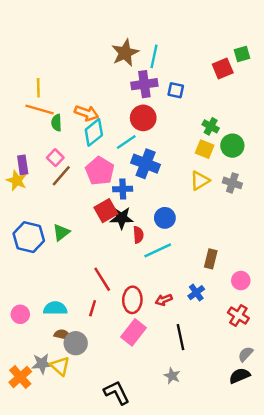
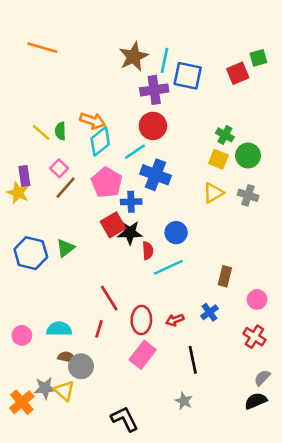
yellow line: (38, 88) -> (41, 132), moved, turned -48
blue square: (176, 90) -> (188, 76), moved, size x1.6
orange line: (40, 109) -> (42, 48), moved

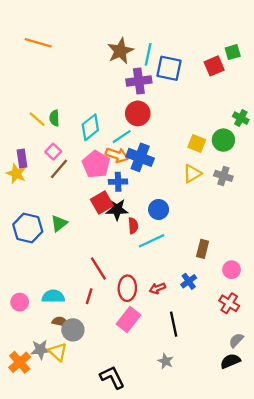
orange arrow: (93, 121) -> (117, 155), moved
green cross: (225, 135) -> (241, 118), moved

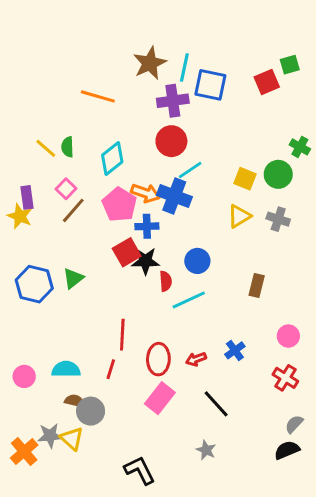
orange line: (38, 43) -> (98, 96), moved
cyan line: (122, 137) -> (190, 170), moved
brown rectangle: (203, 249) -> (257, 285), moved
red line: (98, 269) -> (122, 335), turned 35
black line: (174, 324) -> (216, 404), turned -30

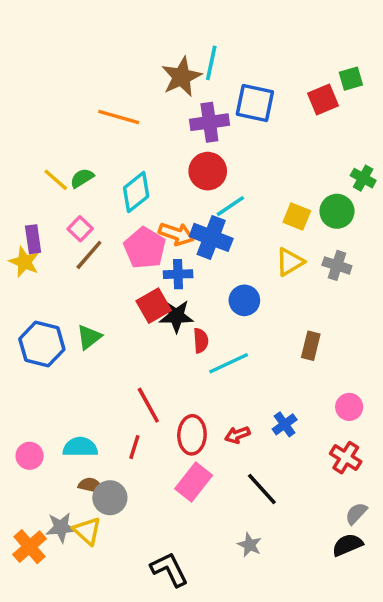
cyan line: (184, 68) -> (211, 63), moved
green semicircle: (67, 147) -> (82, 178), turned 60
blue circle: (197, 261) -> (244, 300), moved
red line: (122, 335) -> (148, 405), turned -32

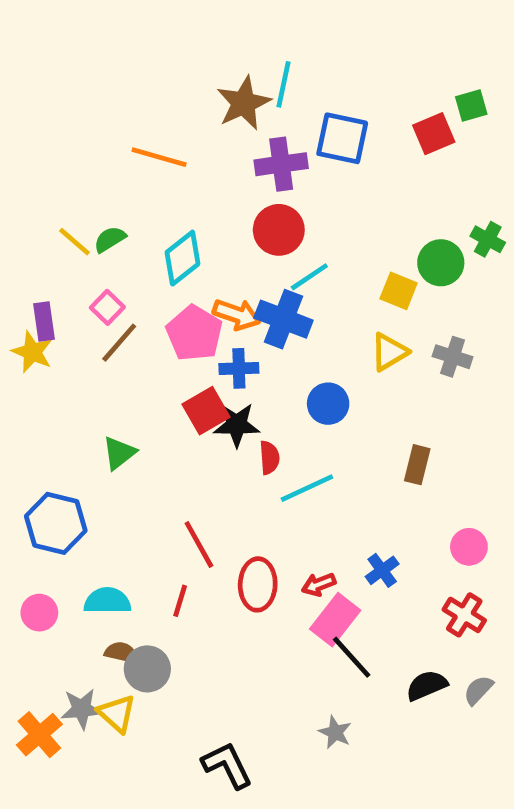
green circle: (337, 211) -> (441, 263), moved
blue hexagon: (42, 344) -> (56, 523), moved
pink rectangle: (194, 482) -> (335, 620), moved
black semicircle: (347, 545) -> (427, 685), moved

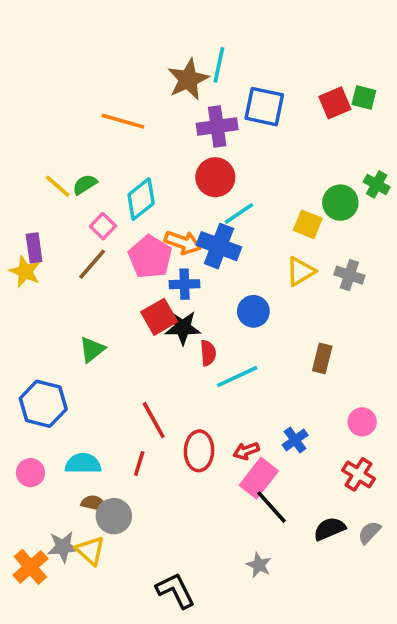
green square: (471, 105) -> (364, 97), moved, turned 30
pink square: (107, 307) -> (103, 226), moved

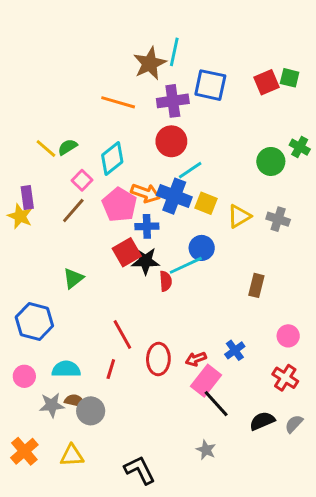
orange line: (123, 121) -> (118, 102), moved
yellow square: (308, 224) -> (206, 203), moved
cyan line: (237, 377) -> (186, 265), moved
gray star: (63, 547) -> (52, 405), moved
yellow triangle: (90, 551) -> (72, 456), moved, turned -45

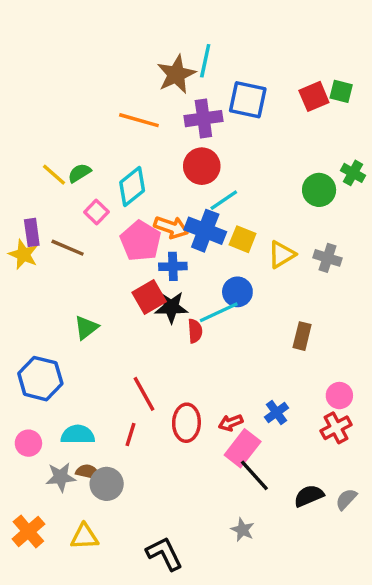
brown line: (73, 210) -> (68, 248), moved, turned 72
red cross: (285, 378) -> (336, 428), moved, turned 30

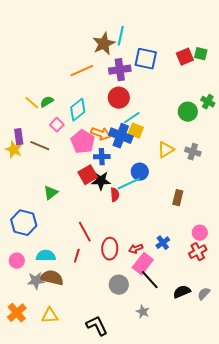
orange line: (139, 120) -> (82, 71), turned -40
yellow square: (243, 239) -> (136, 131), moved
brown semicircle: (88, 472) -> (52, 278), size x1.6
gray circle: (107, 484) -> (119, 285), moved

